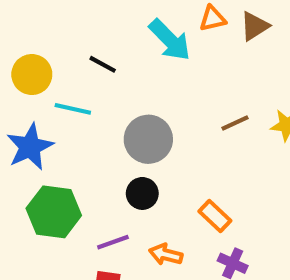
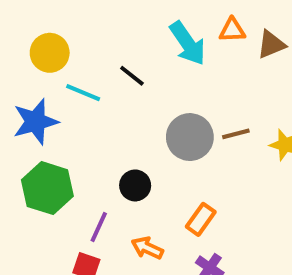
black line: (103, 64) -> (132, 76), moved
gray circle: (148, 139) -> (190, 137), moved
orange rectangle: (215, 216) -> (201, 219), turned 72
purple line: (113, 242) -> (99, 227), turned -56

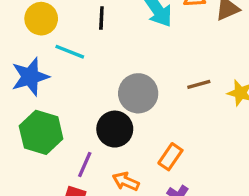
black line: (132, 76) -> (101, 18), moved, turned 55
gray circle: (190, 137) -> (138, 93), moved
black circle: (135, 185) -> (115, 129), size x1.4

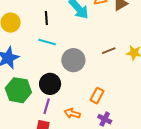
cyan line: (70, 52) -> (47, 42), moved
black circle: (115, 129) -> (50, 84), moved

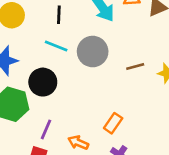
gray circle: (73, 60) -> (93, 52), moved
black circle: (50, 84) -> (43, 82), moved

